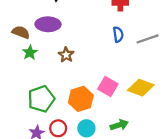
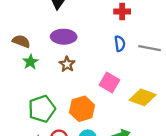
purple ellipse: (48, 24) -> (64, 37), moved
gray line: (147, 39) -> (150, 48), turned 30
pink square: (108, 86) -> (109, 83), moved

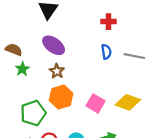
purple ellipse: (64, 37) -> (54, 45), turned 35
pink square: (109, 83) -> (96, 103), moved
orange hexagon: (82, 109) -> (61, 97), moved

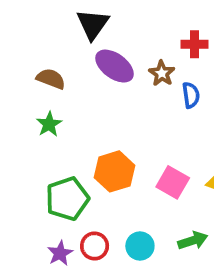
purple ellipse: (54, 45) -> (115, 66), moved
brown semicircle: (14, 50) -> (51, 79), moved
brown star: (57, 71) -> (162, 73), moved

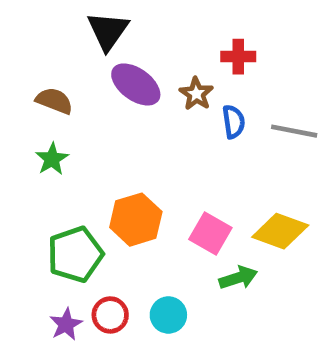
green arrow: (193, 241) -> (238, 278), moved

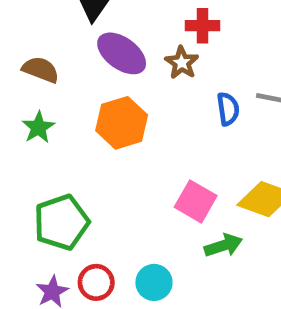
red cross: (238, 57) -> (203, 26), moved
blue semicircle: (234, 122) -> (228, 109), moved
orange hexagon: (136, 220) -> (122, 123), moved

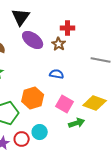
blue semicircle: (228, 109) -> (57, 74), moved, turned -72
orange hexagon: (122, 123) -> (33, 98), moved
cyan circle: (154, 282) -> (40, 132), moved

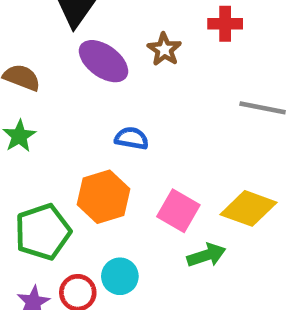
red cross: (68, 28) -> (225, 24), moved
brown star: (59, 44) -> (164, 49), moved
blue semicircle: (57, 74) -> (132, 138), moved

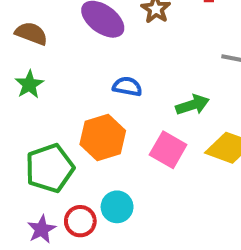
green arrow: (206, 255) -> (193, 105), moved

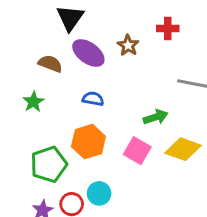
brown semicircle: (31, 33) -> (50, 64), moved
blue semicircle: (127, 87) -> (93, 99), moved

